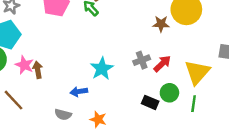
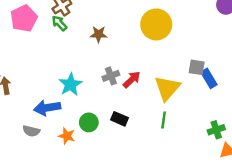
brown star: (161, 24) -> (99, 34), moved
blue arrow: (79, 92) -> (47, 108), size x1.5
green circle: (169, 93) -> (89, 122), moved

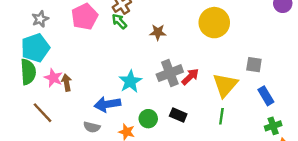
gray cross: (111, 76) -> (170, 73), size x1.5
blue rectangle: (209, 78) -> (266, 96), moved

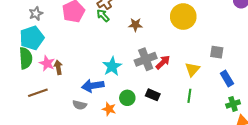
yellow triangle: (225, 85) -> (192, 69), size x0.7
brown line: (43, 113) -> (38, 93), turned -66

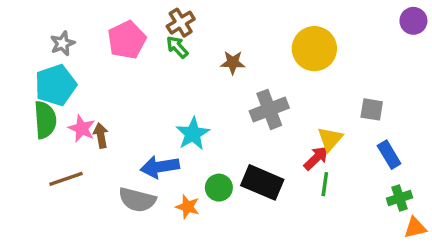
gray cross: (146, 59) -> (269, 109), moved
red arrow: (163, 62) -> (316, 158), moved
black rectangle: (153, 95) -> (262, 182), size x1.6
gray semicircle: (80, 105) -> (137, 200), size x1.5

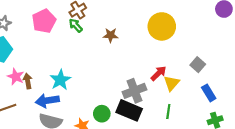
gray cross: (269, 109) -> (135, 91), moved
gray square: (372, 109) -> (198, 65), turned 32
cyan star: (193, 134) -> (60, 80), moved
red arrow: (316, 158) -> (158, 73), moved
blue arrow: (160, 167) -> (47, 101), moved

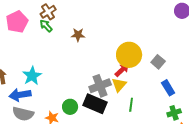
yellow circle: (162, 26) -> (129, 55), moved
yellow triangle: (172, 83) -> (119, 85), moved

